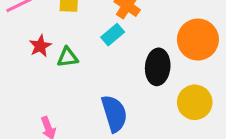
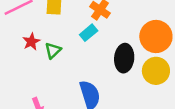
green triangle: (68, 57) -> (53, 50), turned -36
yellow circle: (195, 102) -> (156, 71), moved

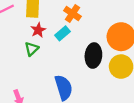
red star: (31, 42) -> (38, 30), moved

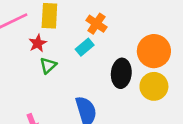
red star: (38, 30) -> (38, 43), moved

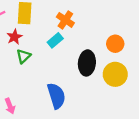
orange circle: (154, 51) -> (115, 44), size x0.6

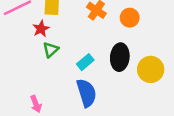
cyan rectangle: (55, 40) -> (85, 62), moved
orange circle: (115, 44) -> (130, 18), moved

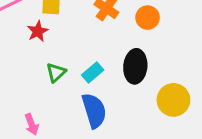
green triangle: (51, 50) -> (56, 72), moved
yellow circle: (151, 69) -> (173, 100), moved

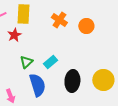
black ellipse: (135, 66) -> (72, 81), moved
blue semicircle: (94, 111) -> (37, 85), moved

